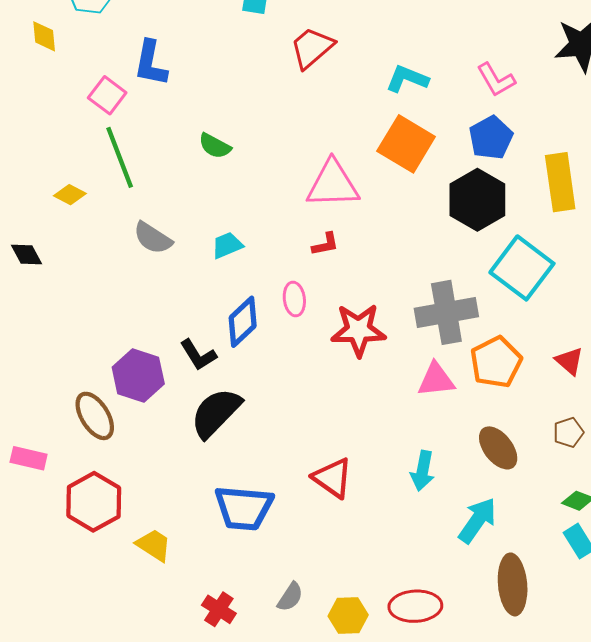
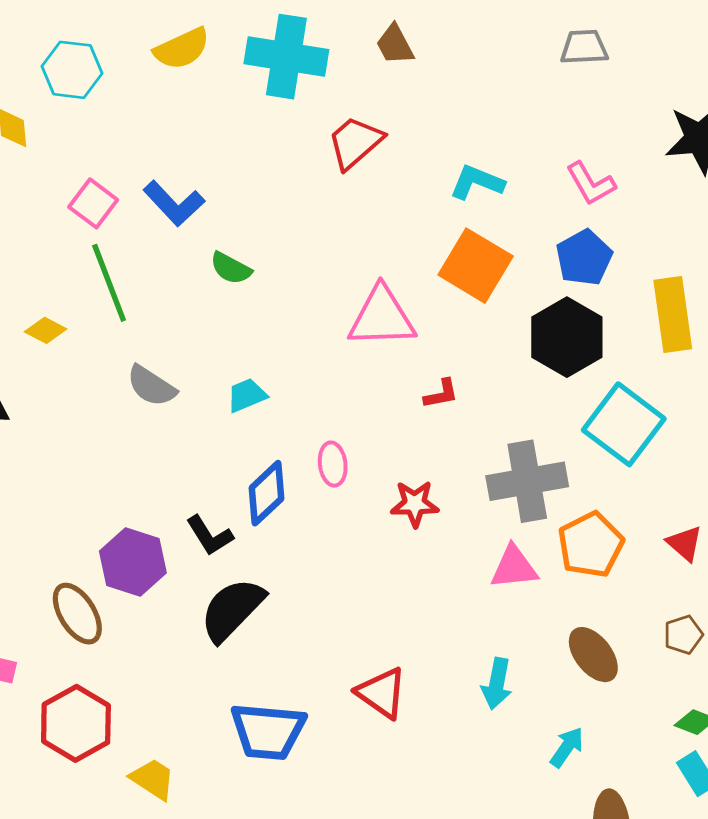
blue L-shape: (151, 63) -> (174, 203), moved, turned -54
red L-shape: (325, 244) -> (441, 394), moved
red star: (358, 330) -> (415, 504), size x0.7
cyan arrow: (477, 520) -> (567, 747), size x0.7

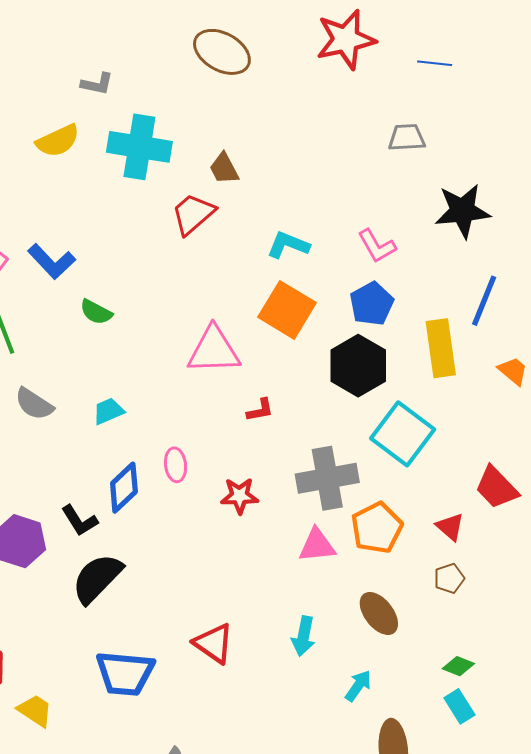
brown trapezoid: (395, 45) -> (224, 169), moved
gray trapezoid: (584, 47) -> (407, 138), moved
brown pentagon: (683, 635) -> (449, 578), moved

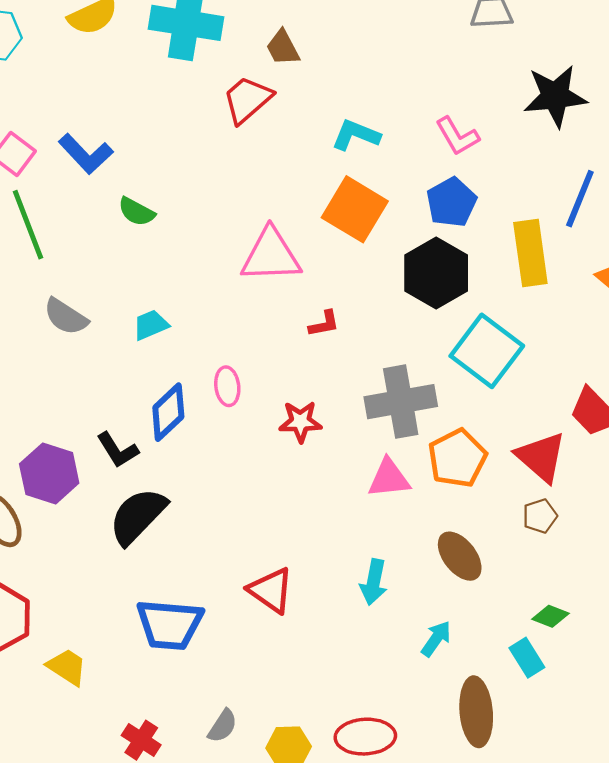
red triangle: (450, 527) -> (541, 457), size x1.6
cyan rectangle: (459, 706) -> (527, 658), moved

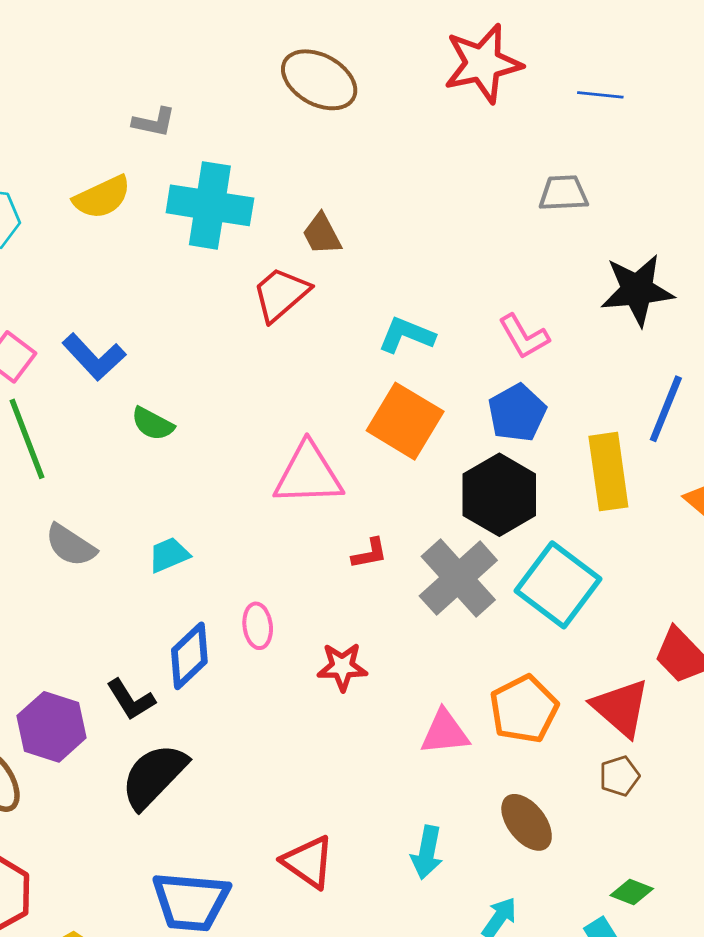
gray cross: (401, 402) -> (458, 578), moved, turned -32

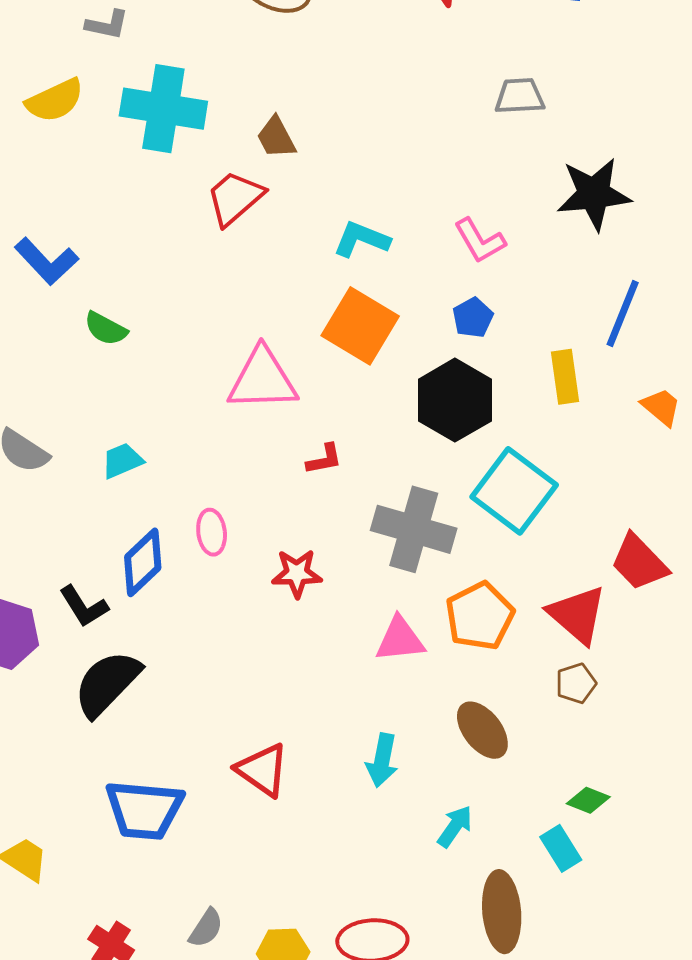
blue pentagon: (517, 413) -> (473, 318), size x0.7
yellow rectangle: (608, 472) -> (565, 377), size x0.7
gray cross: (458, 578) -> (414, 529), moved, turned -32

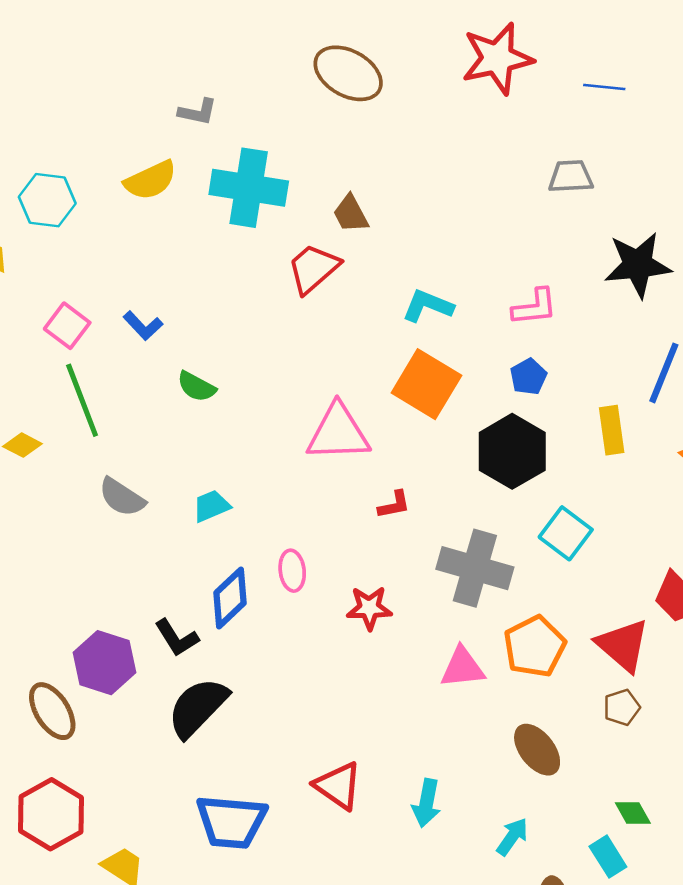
pink L-shape: (480, 241) -> (535, 307), turned -66
blue L-shape: (47, 261) -> (143, 326), size x0.7
cyan square: (514, 491) -> (566, 533), size x0.7
cyan arrow: (382, 760) -> (426, 803), moved
green diamond: (588, 800) -> (633, 813), turned 39

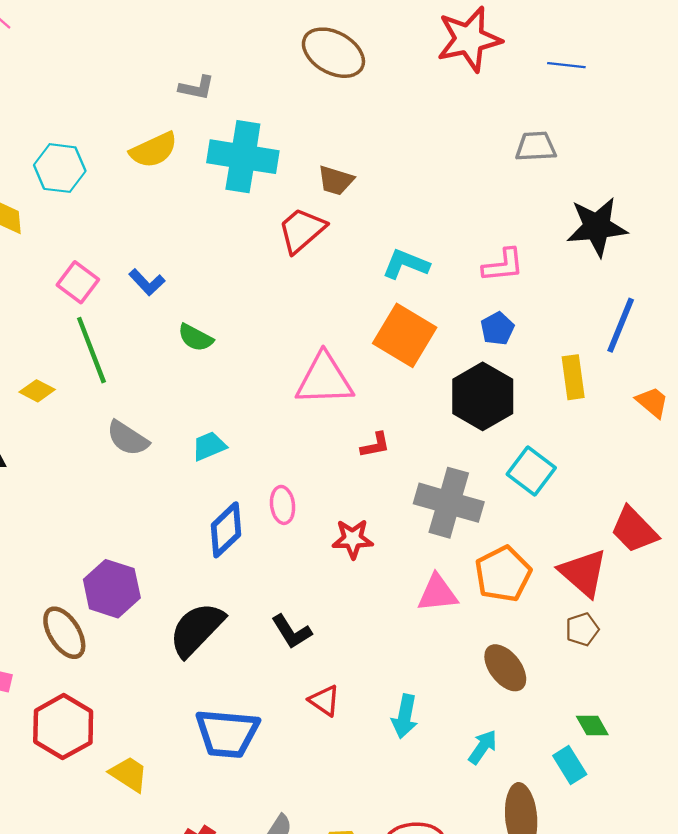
brown trapezoid: (351, 214) -> (336, 180), turned -45
black L-shape: (177, 638) -> (292, 632), moved
red triangle: (338, 786) -> (324, 701), size x0.7

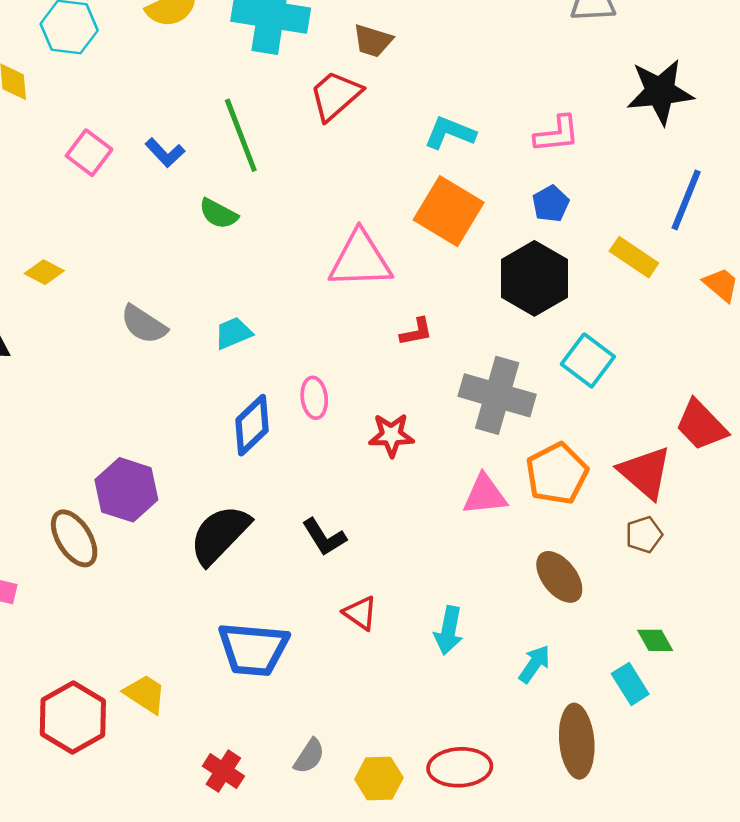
green line: (91, 350) -> (241, 135), moved
yellow rectangle: (573, 377) -> (634, 257), turned -48
red hexagon: (63, 727) -> (73, 718), moved

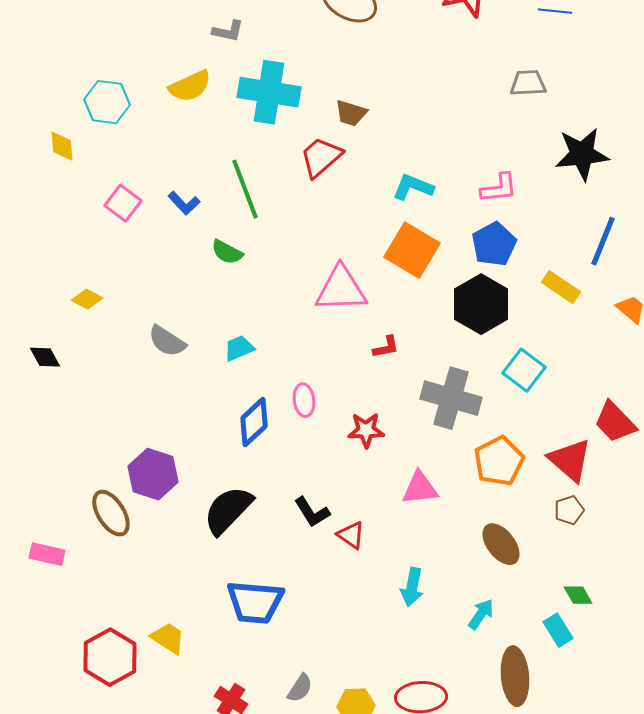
blue pentagon: (551, 204) -> (494, 244), size x1.5
pink triangle: (485, 495) -> (420, 488), moved
red triangle: (360, 613) -> (351, 535), moved

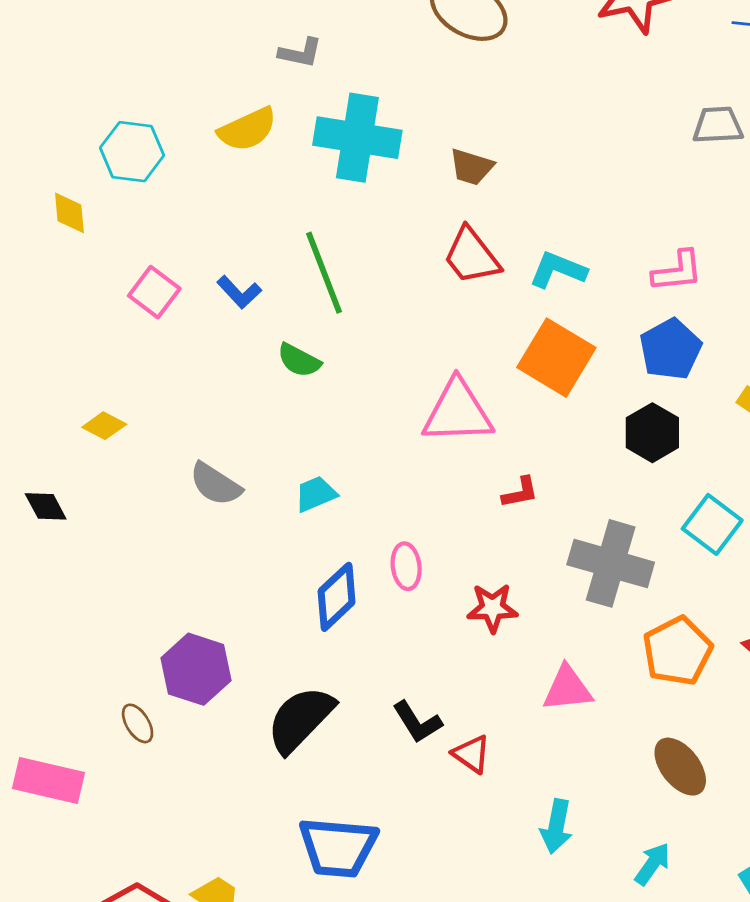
red trapezoid: (321, 157) -> (472, 256), moved, turned -87
black hexagon: (481, 304) -> (652, 433), size x0.7
brown ellipse: (111, 513) -> (138, 723), size x0.6
pink rectangle: (47, 554) -> (49, 780), size x1.4

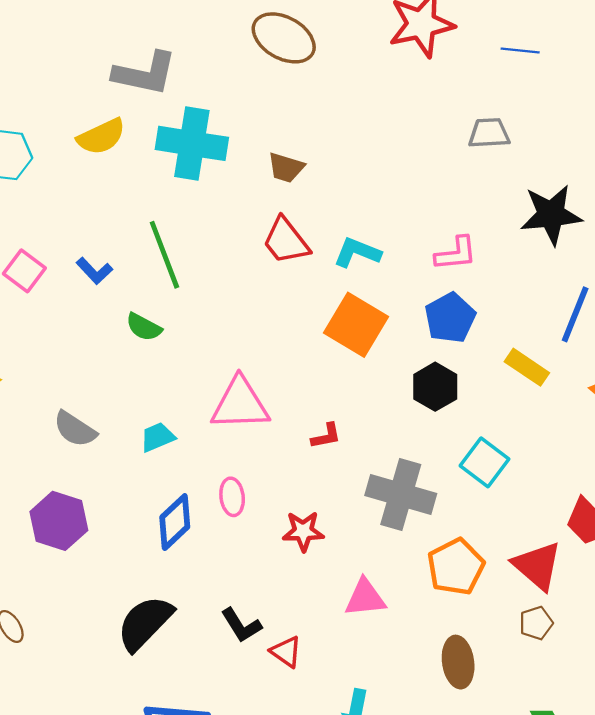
gray L-shape: (300, 53) -> (145, 73), size x1.8
pink triangle: (458, 412) -> (240, 404), moved
purple hexagon: (196, 669) -> (59, 521), moved
brown ellipse: (680, 767) -> (458, 662), turned 30

